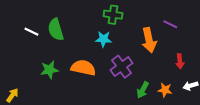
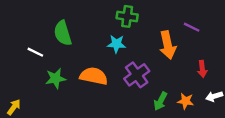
white line: (31, 32) -> (35, 52), moved

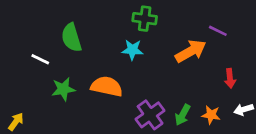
orange arrow: (168, 45) -> (191, 51), turned -108
purple cross: (137, 75) -> (150, 115), moved

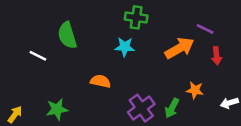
red arrow: (230, 78) -> (217, 56), moved
orange semicircle: (107, 86) -> (100, 81), size x0.7
green star: (63, 89) -> (57, 109), moved
orange star: (211, 115) -> (195, 90), moved

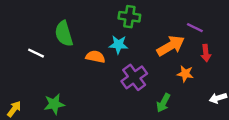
orange semicircle: (100, 81) -> (95, 57), moved
orange star: (195, 90) -> (185, 74), moved
purple cross: (141, 108) -> (134, 77), moved

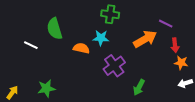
orange star: (185, 74) -> (181, 63), moved

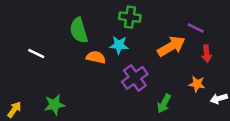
green semicircle: (55, 29) -> (79, 30), moved
orange star: (181, 63) -> (197, 84), moved

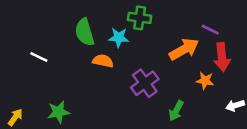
cyan star: (119, 45) -> (119, 37), moved
red arrow: (207, 54) -> (222, 57), size x1.5
orange star: (197, 84) -> (205, 81), moved

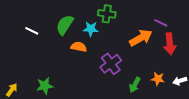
green semicircle: (85, 32) -> (65, 25), turned 50
white line: (39, 57) -> (32, 31), moved
orange star: (205, 81) -> (158, 79), moved

